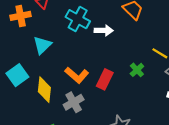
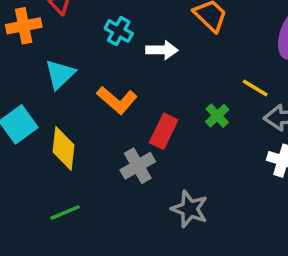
cyan cross: (78, 19) -> (119, 31), size x0.7
orange L-shape: (77, 75) -> (117, 100), moved
gray cross: (74, 102) -> (138, 166), moved

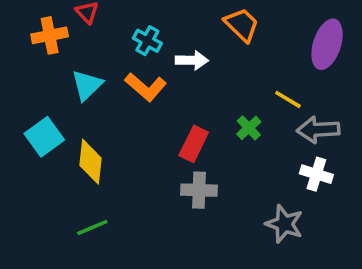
orange L-shape: (117, 100) -> (146, 87), moved
gray cross: (138, 166) -> (199, 190), moved, turned 32
gray star: (190, 209) -> (284, 224), moved

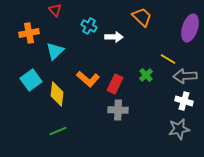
orange cross: (50, 35) -> (29, 33), moved
orange L-shape: (146, 87) -> (88, 79), moved
gray star: (284, 224) -> (179, 129), moved, turned -30

